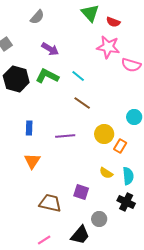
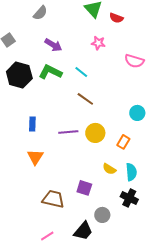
pink star: (108, 47) -> (98, 43), moved, size x0.6
yellow circle: (104, 134) -> (95, 133), moved

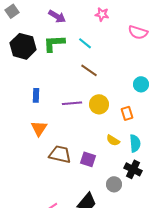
green L-shape: (50, 72) -> (54, 43), turned -30
orange rectangle: (123, 142) -> (127, 113), turned -48
brown trapezoid: (53, 199) -> (60, 154), moved
gray circle: (102, 215) -> (114, 184), moved

